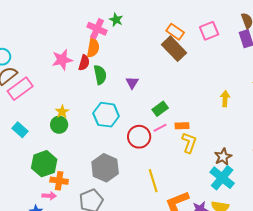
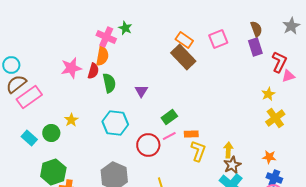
yellow arrow: (225, 99) -> (228, 150), moved
green circle: (59, 125) -> (51, 133), moved

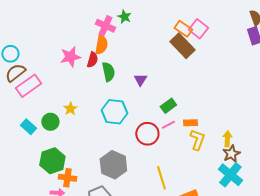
pink square: (218, 39) -> (198, 29), moved, turned -30

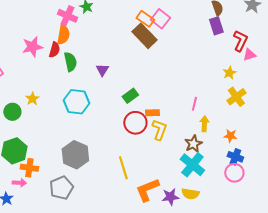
pink line: (168, 125) -> (194, 104), moved, turned -48
red circle: (147, 134) -> (135, 123), moved
yellow arrow: (227, 139) -> (204, 124), moved

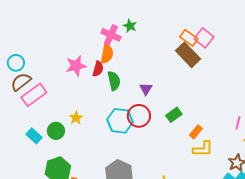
orange rectangle: (152, 113) -> (196, 132), turned -48
red circle: (135, 123) -> (139, 116), moved
yellow L-shape: (159, 130) -> (203, 149), turned 70

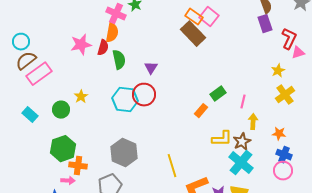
green rectangle: (174, 115) -> (218, 94), moved
cyan rectangle: (34, 136) -> (30, 115), moved
yellow L-shape: (203, 149) -> (222, 139), moved

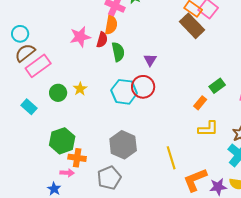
green circle: (61, 110) -> (58, 93), moved
yellow L-shape: (222, 139) -> (208, 129), moved

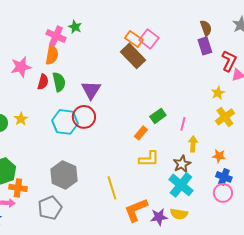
red semicircle: (102, 40) -> (43, 82), moved
purple triangle: (150, 60) -> (91, 90), size x1.5

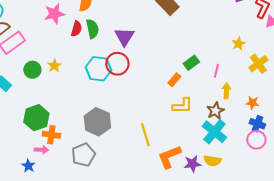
yellow star: (218, 93) -> (238, 44), moved

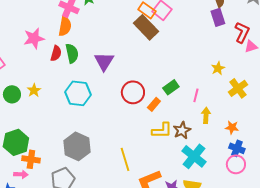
red circle: (117, 64) -> (133, 92), moved
brown star: (215, 111) -> (182, 130), moved

